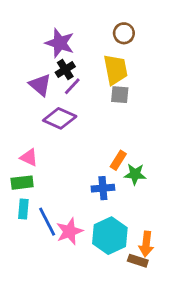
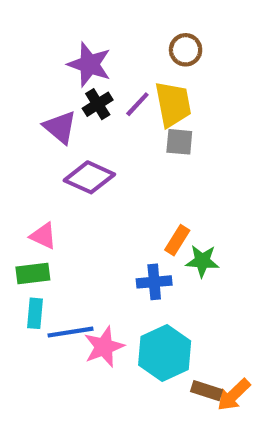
purple line: (72, 86) -> (137, 104), moved
blue line: (47, 222) -> (71, 332), turned -72
orange arrow: (146, 244) -> (234, 395), moved, turned 40

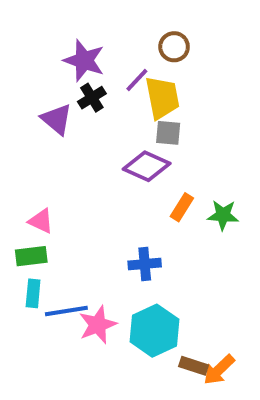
purple line: (137, 104) -> (137, 80), moved
purple diamond: (89, 177) -> (147, 166), moved
orange rectangle: (177, 240) -> (182, 207), moved
green star: (202, 261) -> (223, 215), moved

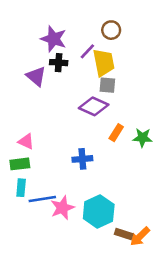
black cross: (92, 98) -> (59, 63), turned 36
blue cross: (145, 264) -> (82, 159), moved

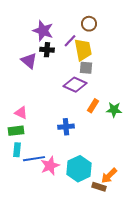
orange arrow: (140, 237) -> (109, 176), moved

